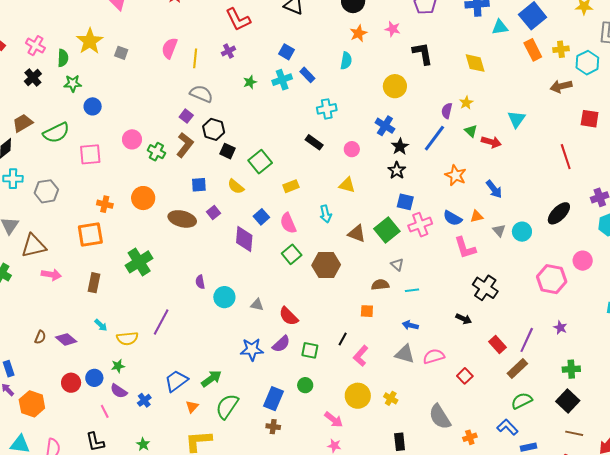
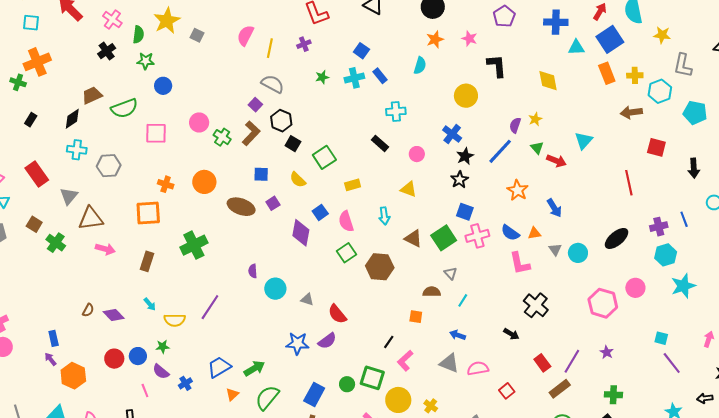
cyan line: (412, 290) -> (463, 300), turned -56
green square: (310, 350) -> (372, 378), moved, size x1.4

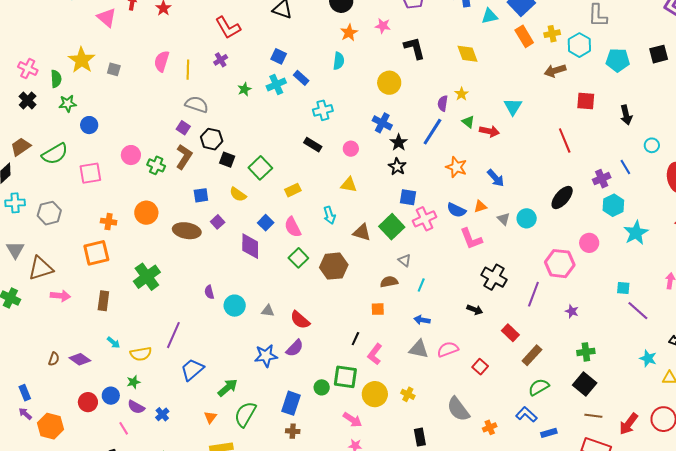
purple line: (572, 361) -> (533, 294), moved
blue trapezoid: (219, 367) -> (192, 370), moved

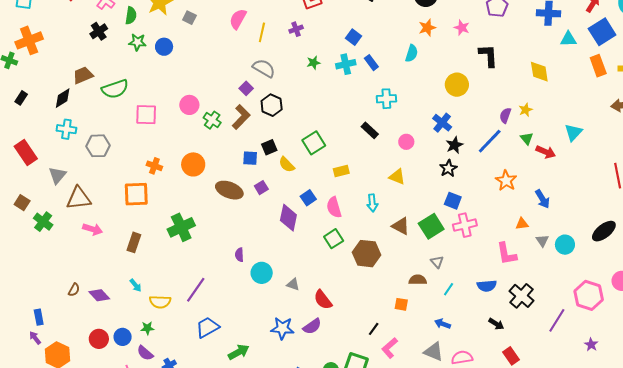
blue circle: (89, 125) -> (164, 47), moved
black square: (227, 160) -> (269, 147), moved, turned 35
blue semicircle: (456, 210) -> (487, 286), moved, turned -42
red rectangle: (510, 333) -> (511, 356), moved

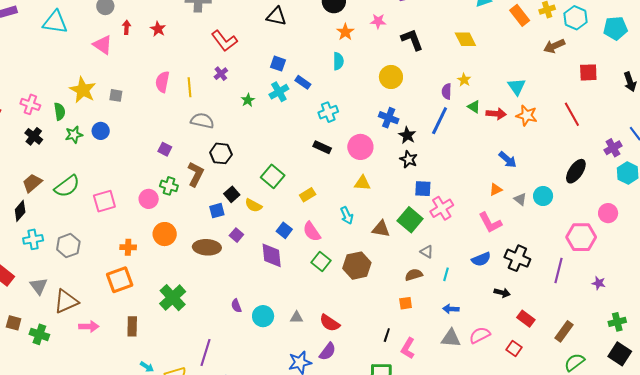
purple square: (246, 88) -> (165, 149), moved
pink circle: (189, 105) -> (149, 199), moved
pink circle: (406, 142) -> (360, 147), size x1.6
orange star: (506, 181) -> (527, 115), moved

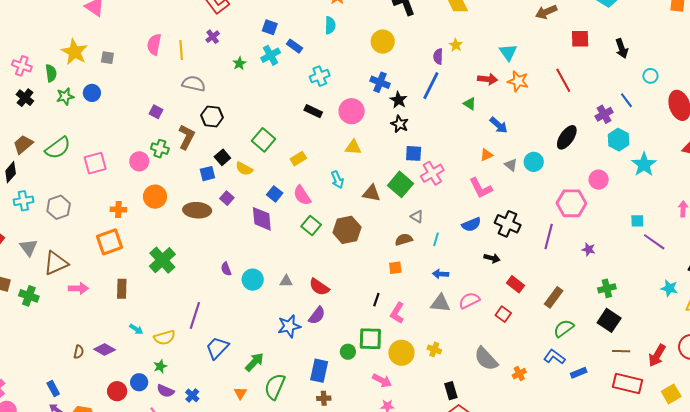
green triangle: (474, 107) -> (470, 104), moved

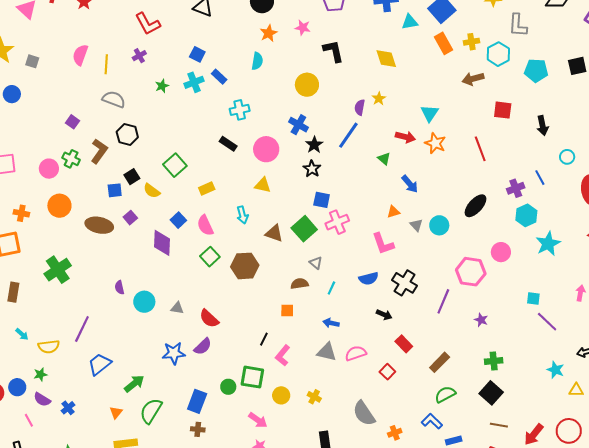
yellow circle: (401, 353) -> (281, 395), size x0.7

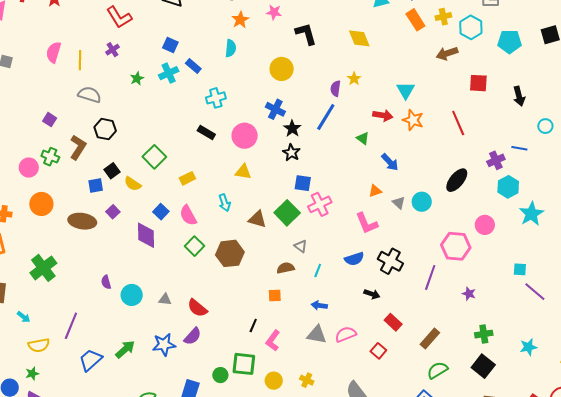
blue line: (540, 178) -> (519, 148), turned -49
cyan arrow: (22, 334) -> (24, 317), moved
cyan star: (555, 370) -> (528, 347), moved, turned -30
green arrow: (134, 384) -> (125, 349), moved

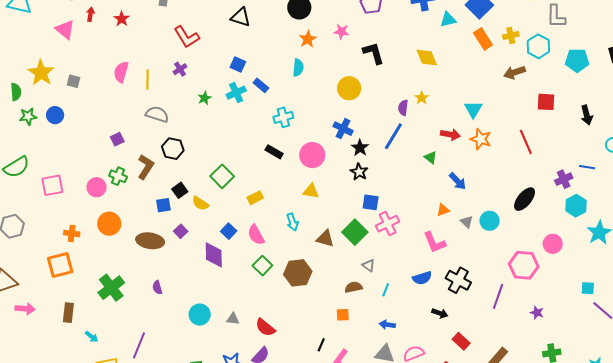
purple square: (50, 120) -> (117, 139), turned 32
purple semicircle: (106, 282) -> (157, 287), moved

